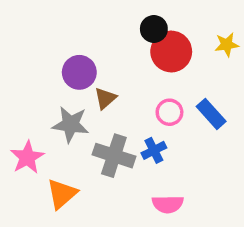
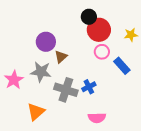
yellow star: (227, 45) -> (131, 35), moved
pink circle: (169, 112) -> (102, 52), moved
pink star: (27, 157) -> (14, 80), moved

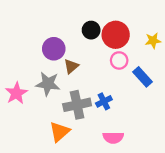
black circle: (89, 17) -> (91, 30), moved
gray cross: (66, 90) -> (77, 105), turned -30
orange triangle: (36, 112) -> (60, 132), moved

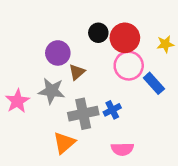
pink circle: (119, 60) -> (129, 66), size x1.5

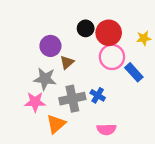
pink star: (17, 101) -> (35, 102), moved, turned 30
blue cross: (112, 110) -> (98, 95), turned -32

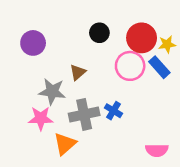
red circle: (109, 33) -> (142, 38), moved
purple circle: (50, 46) -> (33, 43), moved
blue rectangle: (134, 72) -> (159, 67), moved
pink semicircle: (106, 129) -> (157, 150), moved

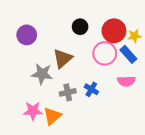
brown triangle: (78, 72) -> (63, 59), size x1.5
gray cross: (84, 114) -> (68, 92), size x0.7
pink star: (41, 118) -> (33, 111), moved
pink semicircle: (157, 150) -> (126, 81), moved

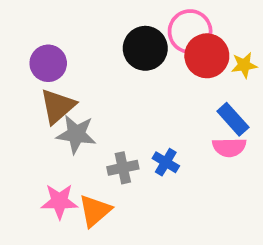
black circle: (80, 27) -> (145, 48), size x1.5
pink circle: (105, 53) -> (190, 32), moved
blue rectangle: (128, 54) -> (233, 119), moved
brown triangle: (63, 59) -> (58, 106), moved

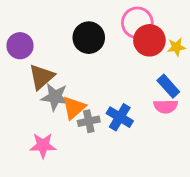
black circle: (145, 48) -> (89, 38), moved
purple circle: (48, 63) -> (20, 46), moved
blue cross: (166, 162) -> (120, 117), size x1.4
orange triangle: (95, 211) -> (74, 108), moved

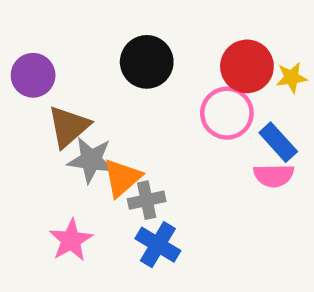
pink circle: (137, 23) -> (227, 113), moved
blue cross: (120, 117) -> (158, 245), moved
pink star: (43, 145) -> (71, 240), turned -30

